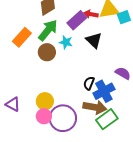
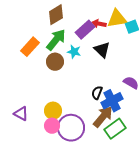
brown arrow: (95, 107) -> (103, 117), turned -60

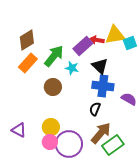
brown diamond: (56, 15) -> (27, 40), moved
brown circle: (55, 62) -> (53, 87), moved
blue cross: (112, 101) -> (103, 86), moved, turned 35

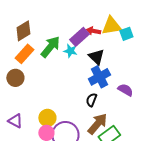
cyan star: (72, 68) -> (70, 51), moved
blue cross: (103, 86) -> (99, 77), turned -35
brown circle: (53, 87) -> (15, 78), moved

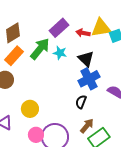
purple rectangle: (79, 37) -> (59, 28), moved
yellow circle: (47, 118) -> (30, 109), moved
brown arrow: (97, 124) -> (87, 126), size x0.7

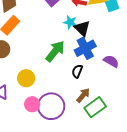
green arrow: (40, 49) -> (55, 51), moved
cyan star: (60, 53) -> (70, 22), moved

